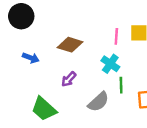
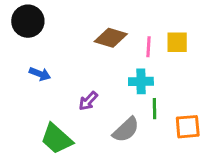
brown diamond: (70, 45) -> (111, 38), moved
cyan cross: (110, 64) -> (141, 81), turned -36

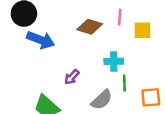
pink line: (149, 47) -> (120, 17), moved
blue arrow: (40, 74) -> (41, 40), moved, size x1.6

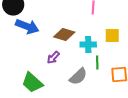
brown diamond: (90, 27) -> (64, 34), moved
yellow square: (142, 30) -> (112, 36), moved

